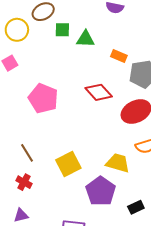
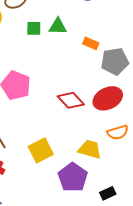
green square: (62, 30) -> (34, 28), moved
red diamond: (99, 92) -> (71, 100), moved

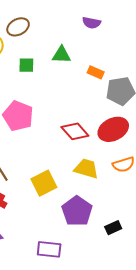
green square: (34, 28) -> (26, 65), moved
yellow trapezoid: (90, 149) -> (86, 169), moved

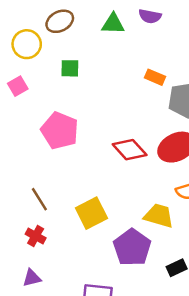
green triangle: (61, 55) -> (113, 24), moved
yellow trapezoid: (86, 169) -> (159, 216), moved

